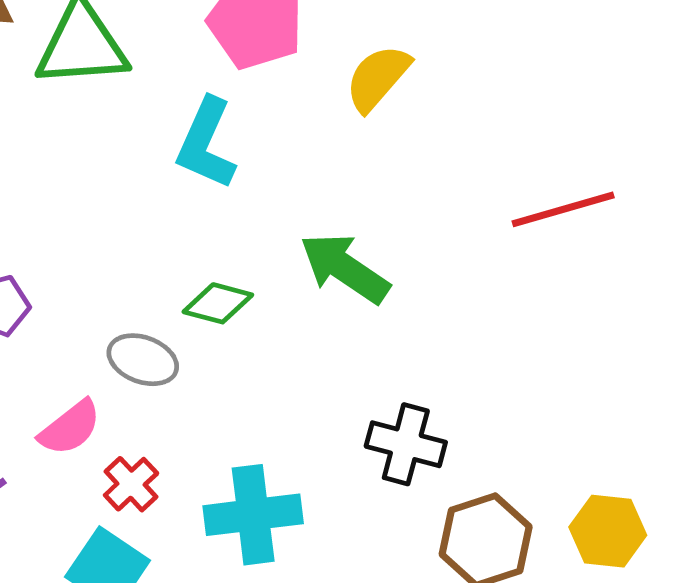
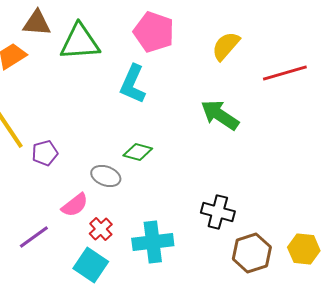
yellow semicircle: (378, 78) -> (226, 46), moved
red line: (563, 209) -> (285, 73), moved
green arrow: (345, 268) -> (220, 115), moved

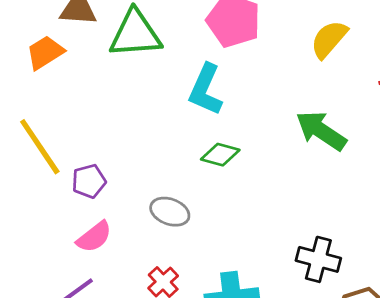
green diamond: (138, 152) -> (220, 155), moved
pink semicircle: (75, 205) -> (94, 237), moved

